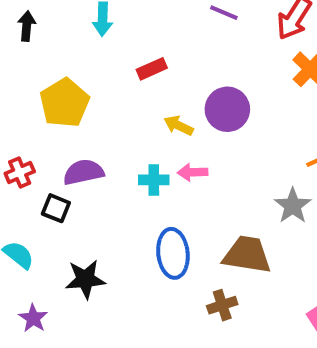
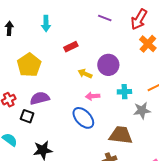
cyan cross: (154, 180) -> (124, 92), moved
gray star: (293, 206) -> (142, 110), turned 30
blue ellipse: (173, 253) -> (83, 118), moved, turned -35

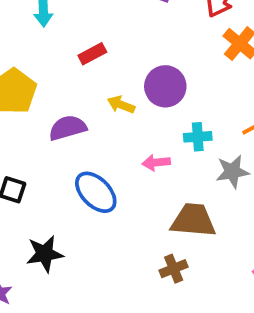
pink arrow: (93, 96) -> (156, 163), moved
purple semicircle: (40, 98) -> (68, 128), moved
blue ellipse: (83, 118) -> (96, 192), moved

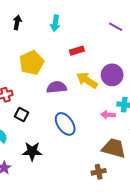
yellow arrow: (121, 105) -> (87, 80), size x1.5
pink arrow: (156, 163) -> (108, 115), moved

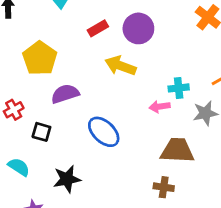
purple circle: (112, 75) -> (138, 28), moved
purple semicircle: (57, 87) -> (65, 94), moved
brown cross: (99, 172) -> (164, 187), turned 32

